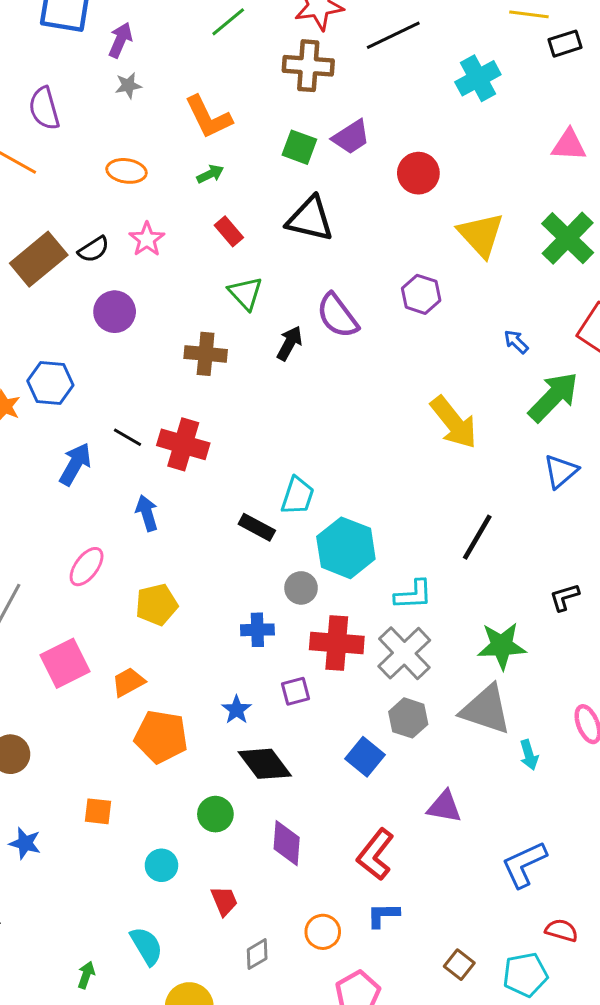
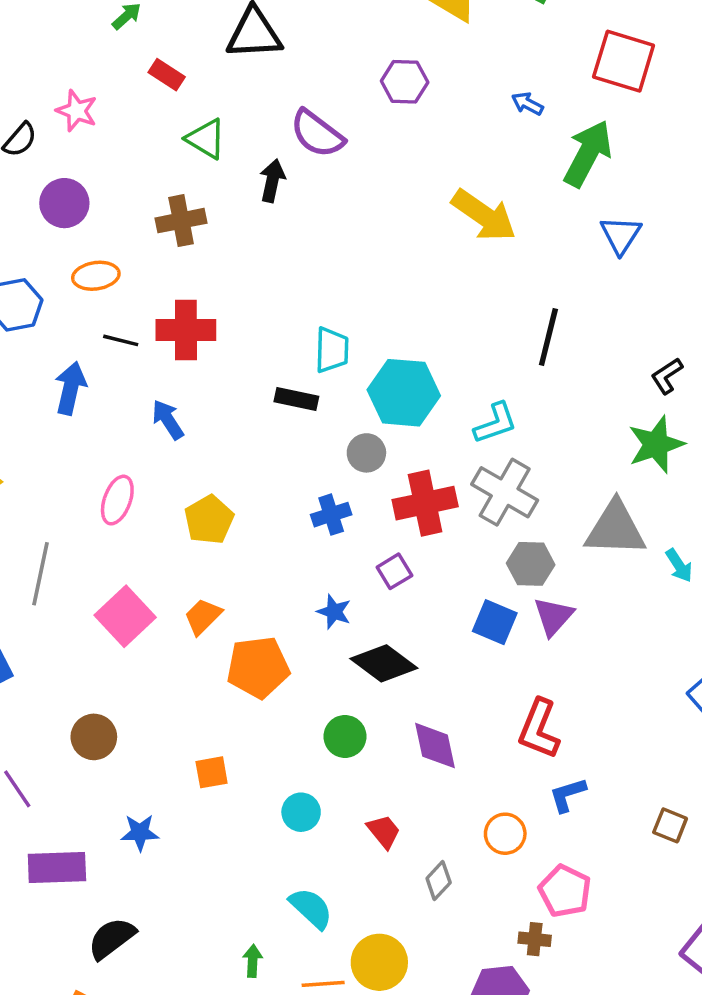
orange ellipse: (126, 171) -> (96, 276), moved
green star: (502, 646) -> (656, 444), moved
purple triangle: (444, 807) -> (553, 616), moved, turned -42

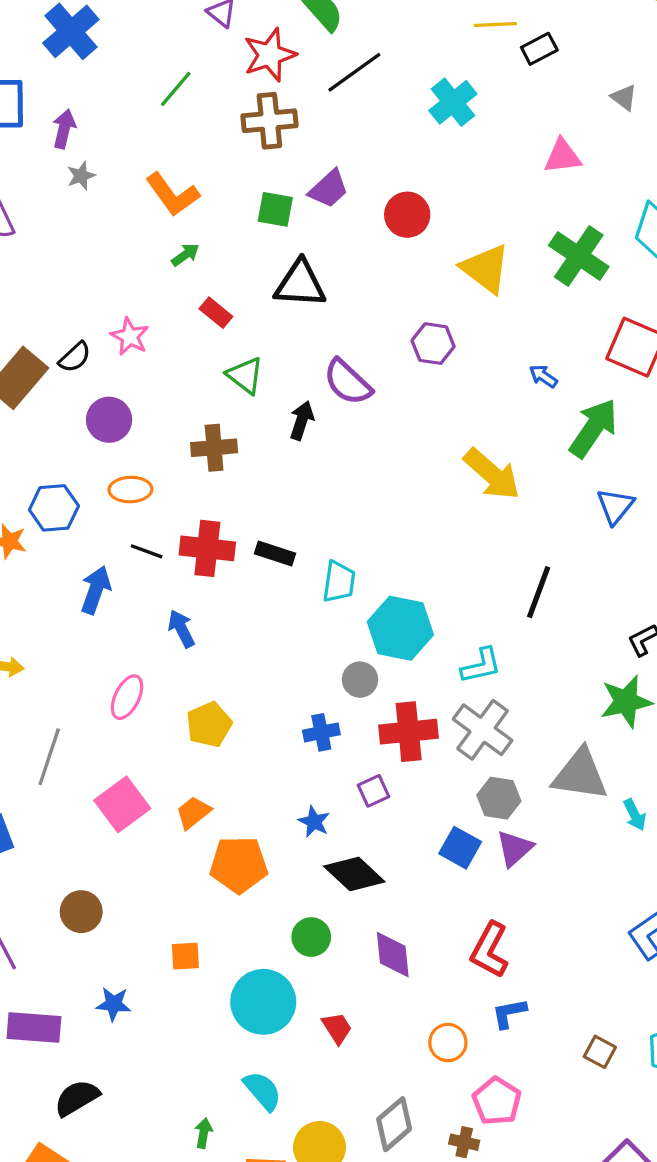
black rectangle: (296, 399) -> (275, 553), moved
cyan circle: (301, 812) -> (263, 1002), size x1.8
gray diamond: (439, 881) -> (394, 1124), moved, size x1.5

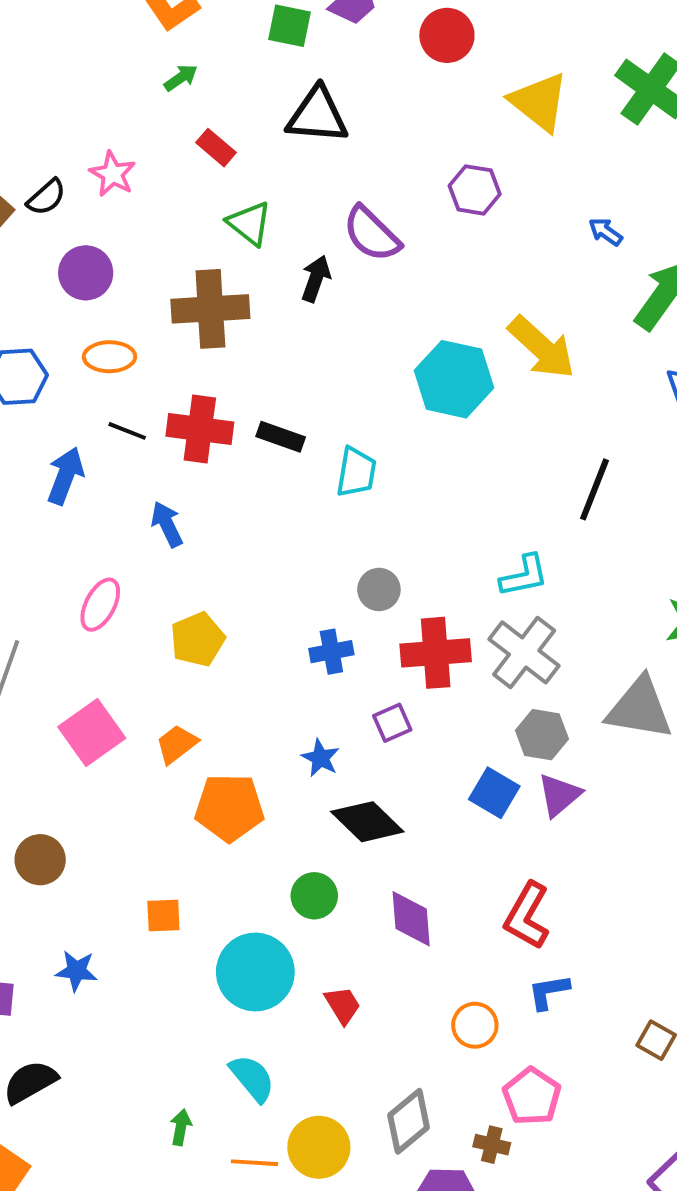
brown cross: (214, 448) -> (210, 309), size x1.4
cyan hexagon: (400, 628) -> (454, 379), moved

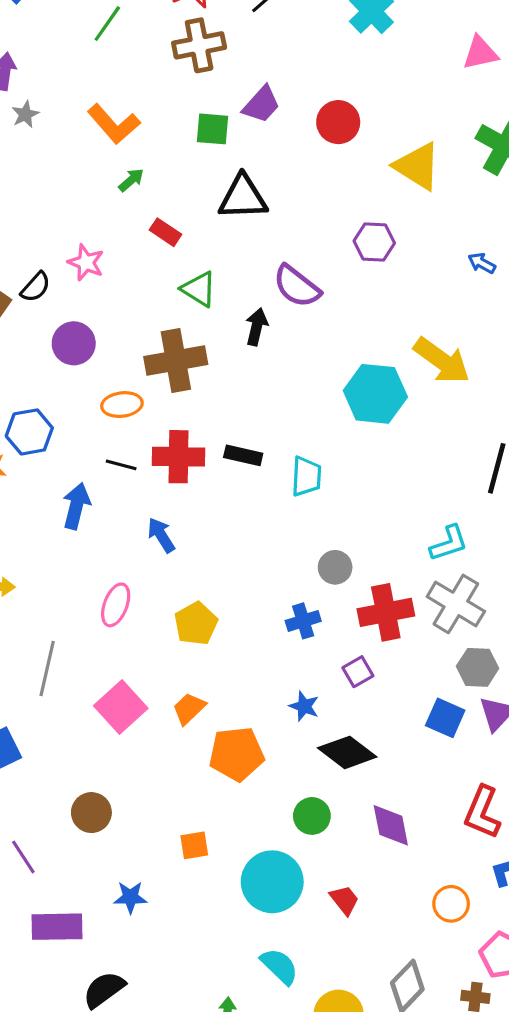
orange ellipse: (109, 357) -> (122, 405), moved

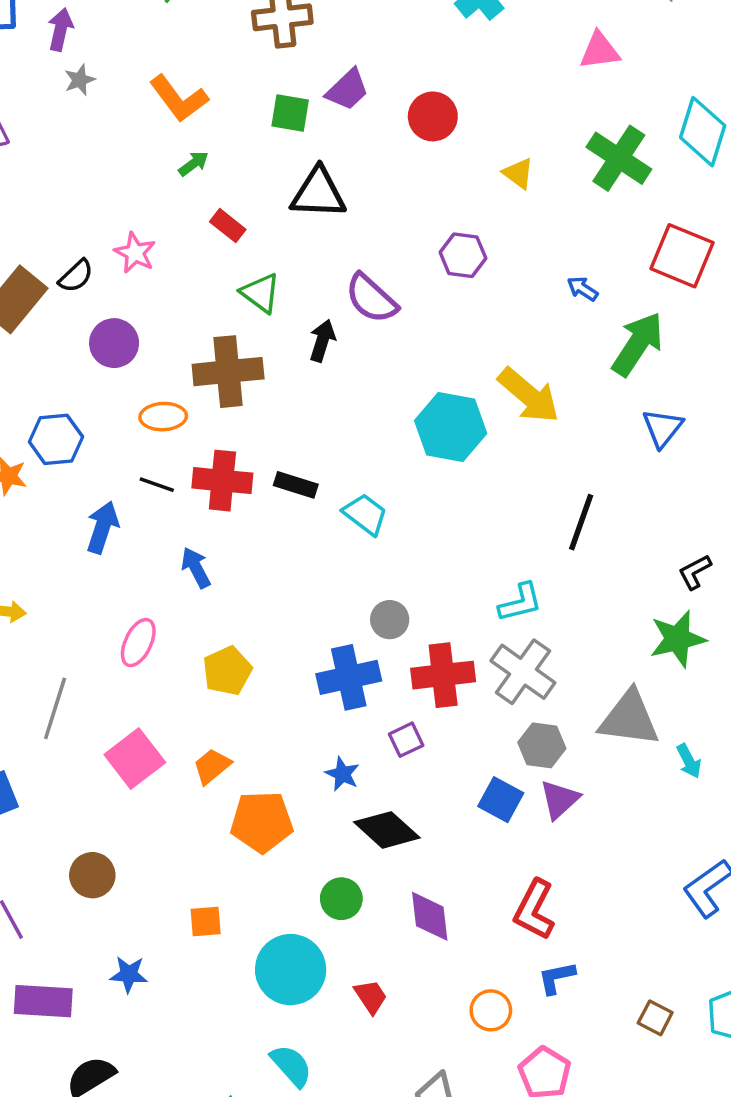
yellow triangle: (417, 166) -> (518, 173), size x0.6
cyan trapezoid: (306, 476) -> (365, 514), turned -60
blue cross: (303, 621) -> (349, 677), size x1.6

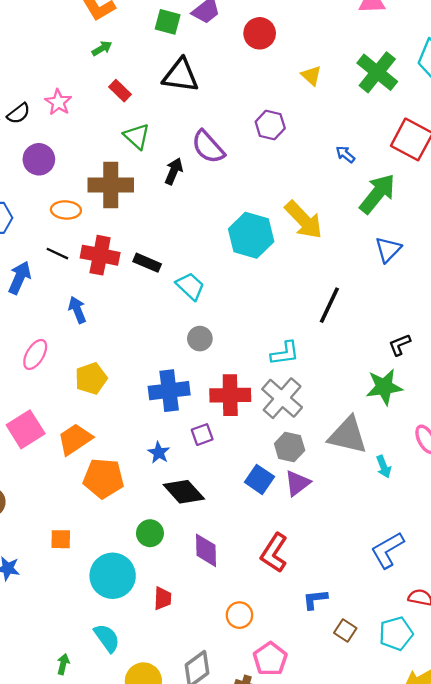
gray circle: (390, 620) -> (200, 339), moved
orange trapezoid: (212, 766) -> (75, 439), size x1.4
blue L-shape: (556, 978) -> (315, 599), moved
red trapezoid: (371, 997) -> (163, 598), turned 30

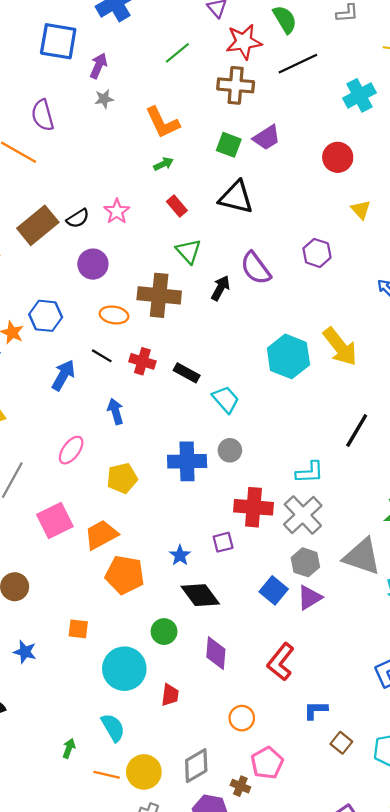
red circle: (260, 33) -> (338, 157), moved
red cross: (100, 255) -> (142, 361), size x0.7
blue cross: (169, 391) -> (187, 461), moved

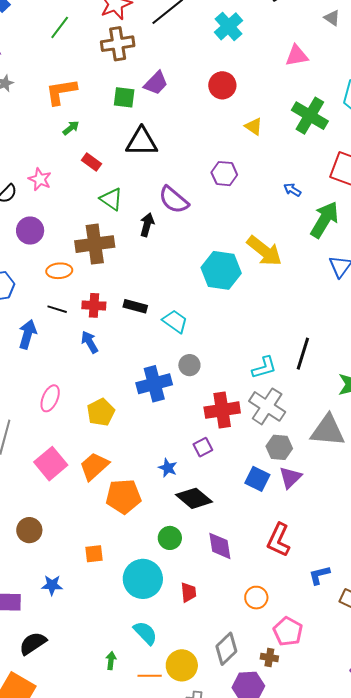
orange L-shape: (162, 122) -> (61, 92), turned 120
blue arrow: (115, 411) -> (90, 342), moved
black line: (357, 431) -> (303, 354), moved

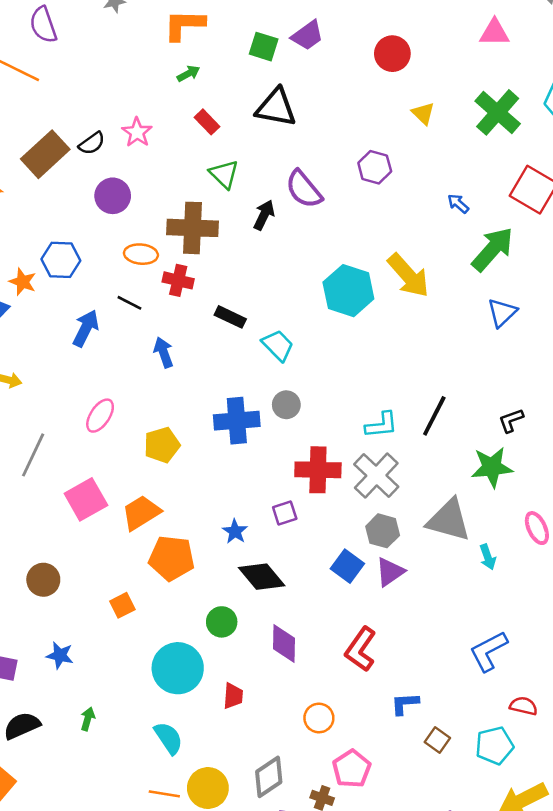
red cross: (94, 305) -> (178, 280), moved
orange square: (94, 554) -> (122, 605), moved, turned -30
green arrow: (111, 661) -> (88, 719), moved

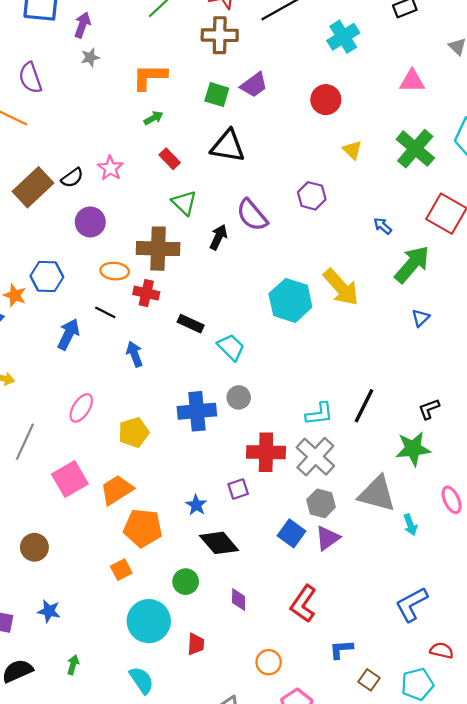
blue triangle: (502, 313) -> (421, 318), size x0.7
orange square: (122, 605) -> (121, 570), moved
purple diamond: (284, 644) -> (239, 599), size x0.7

